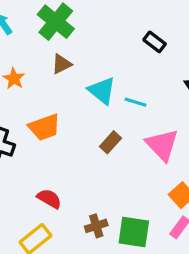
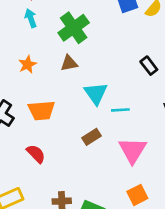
cyan line: (135, 102) -> (120, 110), turned -36
red semicircle: (49, 199) -> (36, 154), moved

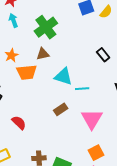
cyan triangle: (96, 93) -> (63, 76), turned -36
orange trapezoid: (41, 110) -> (27, 72), moved

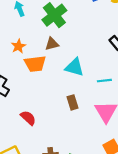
cyan line: (82, 89) -> (104, 81), moved
brown rectangle: (61, 109) -> (72, 102), turned -72

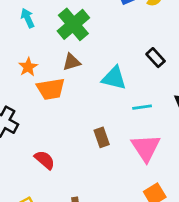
cyan triangle: (74, 67) -> (114, 78), moved

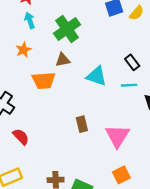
orange star: (28, 67) -> (23, 50), moved
cyan line: (142, 107) -> (129, 85), moved
red semicircle: (45, 160) -> (21, 137), moved

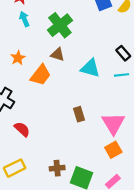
orange star: (23, 50) -> (18, 58), moved
brown triangle: (63, 60) -> (58, 54), turned 32
orange trapezoid: (44, 80) -> (41, 75), turned -45
orange square: (121, 175) -> (113, 150), moved

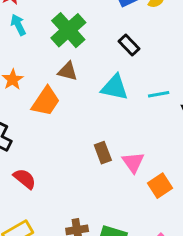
black rectangle: (123, 53) -> (129, 45), moved
pink triangle: (113, 123) -> (133, 162), moved, size x0.7
orange square: (113, 150) -> (160, 186), moved

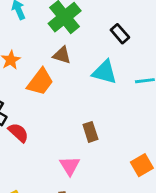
pink triangle: (133, 162) -> (70, 166), moved
red semicircle: (25, 179) -> (18, 133), moved

